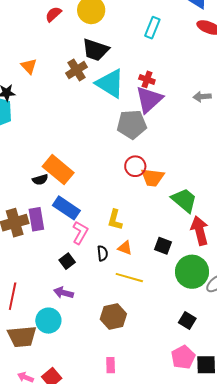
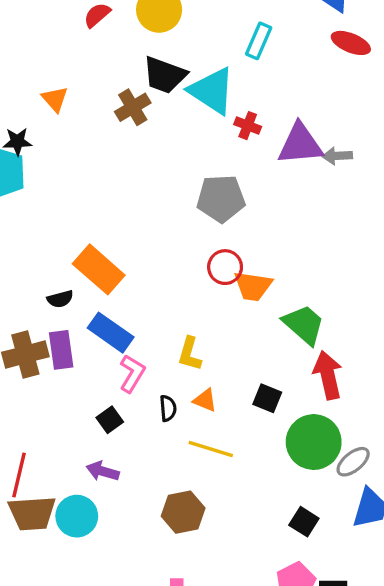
cyan triangle: (110, 83) -> (212, 91), moved
purple triangle: (149, 99) -> (300, 144), moved, turned 36
black semicircle: (40, 180) -> (60, 299), moved
brown trapezoid: (22, 336) -> (32, 513), moved

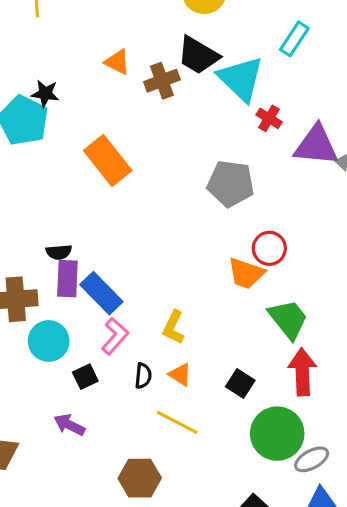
orange triangle: (55, 99) -> (117, 62), moved, turned -32
red circle: (225, 267) -> (269, 248), moved
orange rectangle: (99, 269) -> (108, 161), moved
purple rectangle: (61, 350) -> (67, 279), moved
cyan circle: (77, 516) -> (49, 341), moved

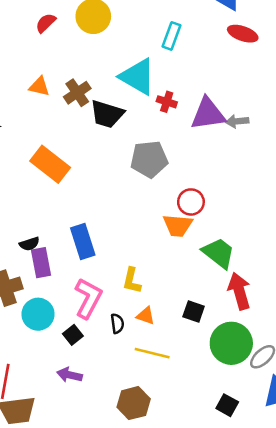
black trapezoid: (198, 55) -> (107, 114), moved
blue rectangle: (101, 293) -> (83, 241), moved, turned 40
pink L-shape: (115, 336) -> (88, 298), size x1.4

